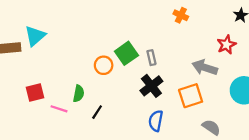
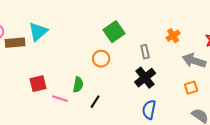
orange cross: (181, 15) -> (173, 36), moved, turned 32
green square: (126, 53) -> (114, 32), moved
orange square: (191, 96) -> (191, 88), moved, size x0.6

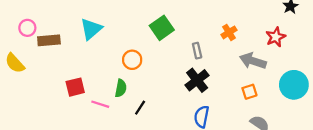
cyan triangle: (38, 32) -> (91, 29), moved
orange circle: (101, 59) -> (132, 60), moved

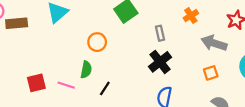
red square: (75, 87) -> (36, 83), moved

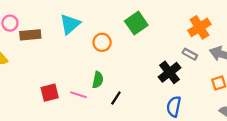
orange cross: (191, 16) -> (199, 27), size x1.5
gray rectangle: (160, 33) -> (190, 54), moved, turned -48
orange circle: (97, 42) -> (102, 42), moved

